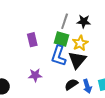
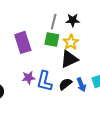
purple rectangle: (32, 40) -> (23, 42), size x1.5
blue L-shape: (59, 56) -> (44, 81), moved
black triangle: (77, 60) -> (69, 59), turned 30

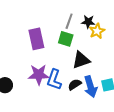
yellow star: (71, 42) -> (97, 31), moved
purple star: (29, 78) -> (39, 75), size x1.5
blue arrow: (81, 85) -> (91, 87), size x1.5

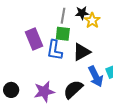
purple star: (39, 75) -> (44, 92), moved
blue L-shape: (54, 80) -> (54, 50), moved
black semicircle: (75, 84) -> (73, 89), moved, size x1.5

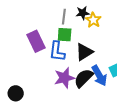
black semicircle: (73, 89) -> (84, 78), moved
purple star: (44, 92) -> (64, 78), moved

